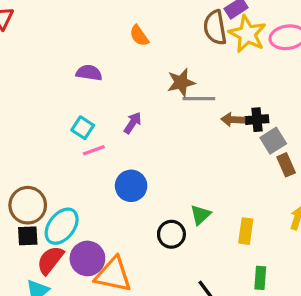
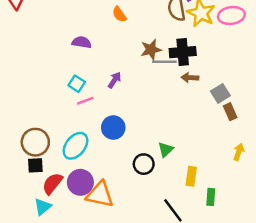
black cross: (257, 120) -> (183, 52), moved, size x1.5
cyan ellipse: (62, 226) -> (76, 146), moved
yellow rectangle: (246, 231) -> (191, 176), moved

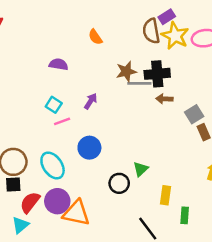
cyan ellipse: (76, 146) -> (53, 165), turned -72

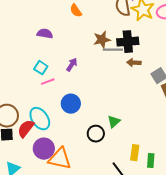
yellow rectangle: (166, 195) -> (135, 153), moved
red semicircle: (30, 202) -> (26, 129), moved

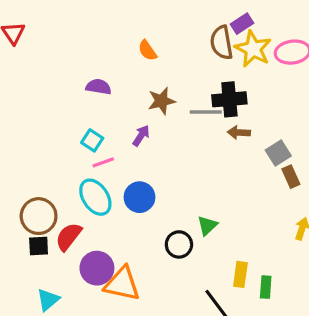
brown star: (102, 40) -> (162, 101), moved
cyan ellipse: (40, 119) -> (95, 197), moved

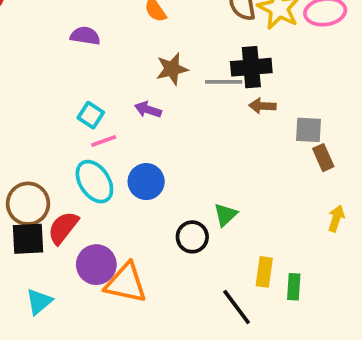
purple semicircle: (98, 87) -> (85, 36), moved
purple arrow: (141, 136) -> (148, 110), turned -105
gray square: (278, 153) -> (309, 130), turned 35
black square: (39, 246) -> (28, 239), size x1.4

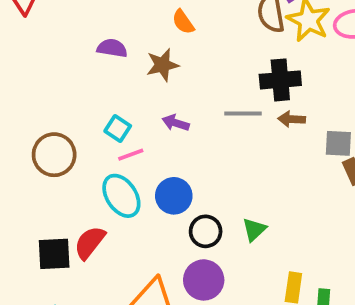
brown star: (172, 69) -> (163, 65), moved
gray line: (224, 82) -> (243, 114), moved
brown circle: (28, 204) -> (54, 155), moved
black circle: (192, 237) -> (206, 231), moved
purple circle: (96, 265) -> (204, 280), moved

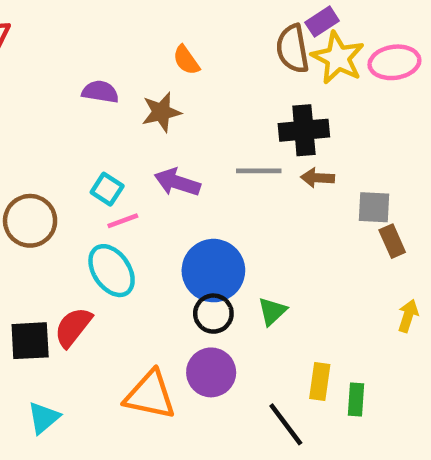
purple arrow: (176, 123) -> (177, 182), size x1.4
blue circle: (174, 196) -> (213, 271), moved, size x1.4

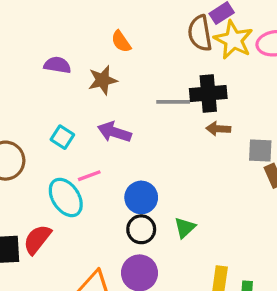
gray line: (259, 171) -> (173, 102), moved
pink line: (123, 221) -> (89, 176), moved
blue circle: (213, 271) -> (141, 197), size x0.7

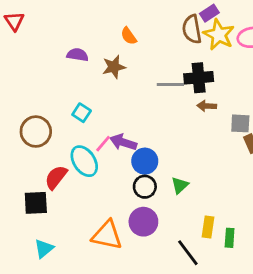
purple arrow: (114, 132) -> (123, 142), moved
pink line: (89, 176) -> (103, 144), turned -30
red semicircle: (37, 239) -> (56, 177), moved

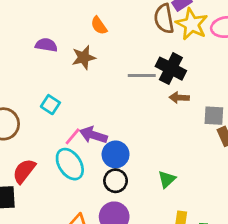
black cross: (199, 78) -> (171, 69), turned 32
cyan ellipse: (84, 161) -> (70, 164), moved
green triangle: (180, 185) -> (167, 179), moved

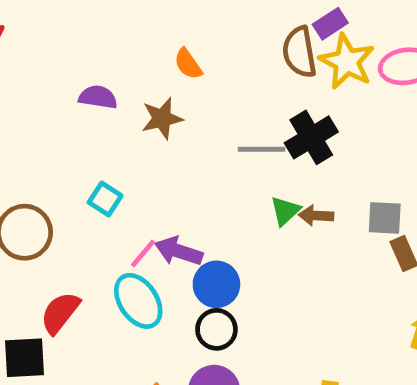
black cross: (171, 69) -> (311, 137), turned 32
brown arrow: (179, 98) -> (316, 216), moved
green triangle: (167, 179) -> (285, 211), moved

